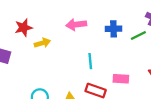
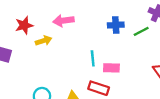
pink arrow: (76, 25) -> (64, 21), moved
pink rectangle: (121, 79) -> (111, 68), moved

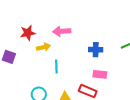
blue cross: (116, 25) -> (96, 50), moved
cyan line: (93, 58) -> (56, 67), moved

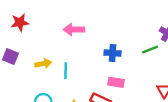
red star: (28, 33) -> (20, 22), moved
yellow arrow: (43, 47) -> (43, 64), moved

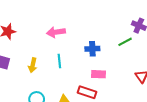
yellow arrow: (43, 64) -> (33, 65), turned 120
cyan line: (66, 71) -> (59, 61), moved

